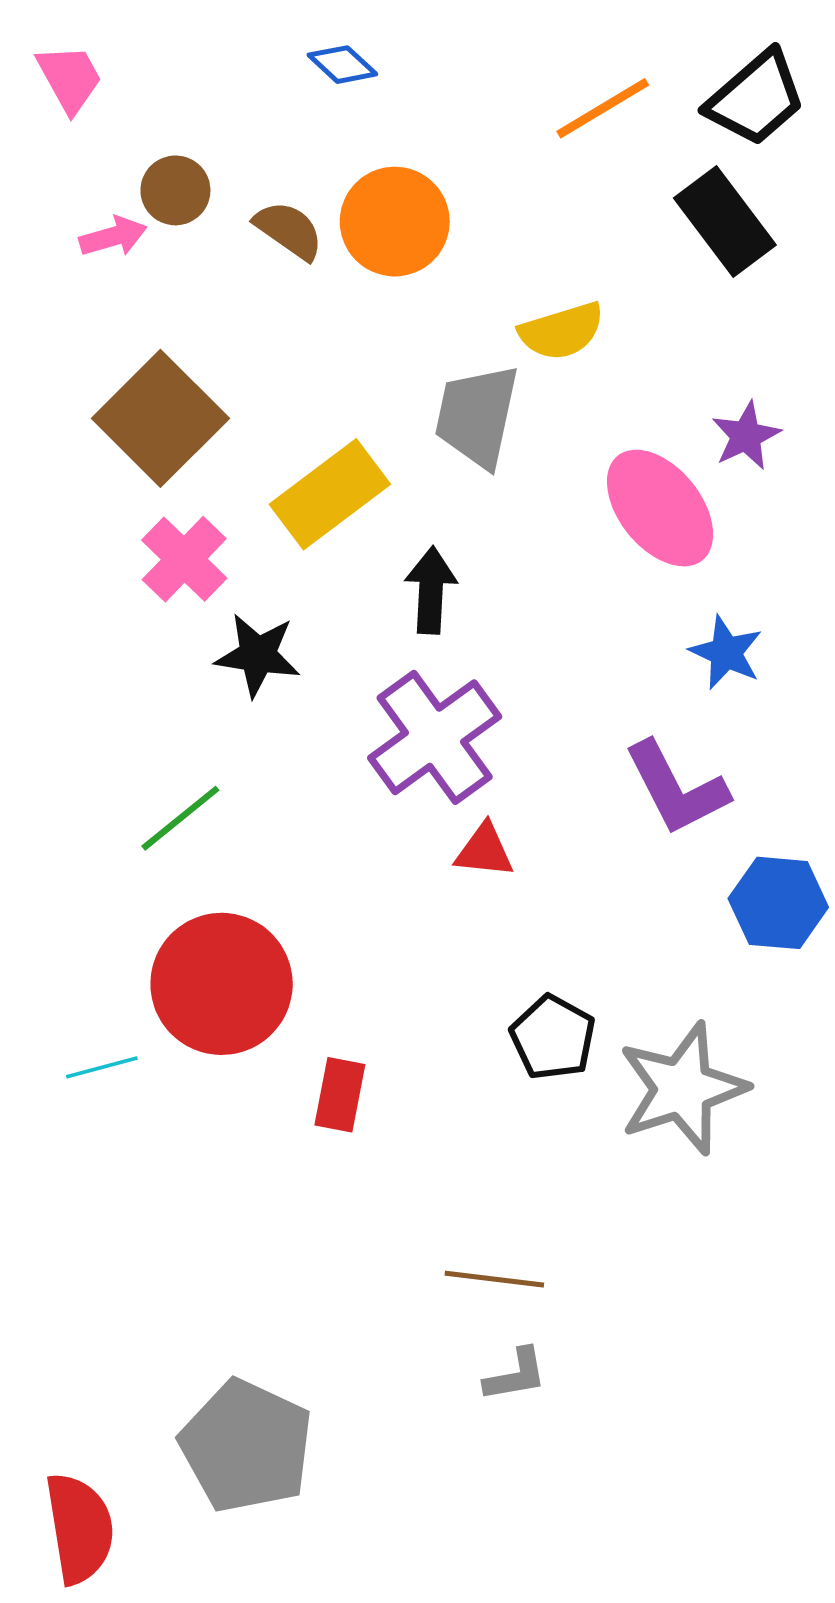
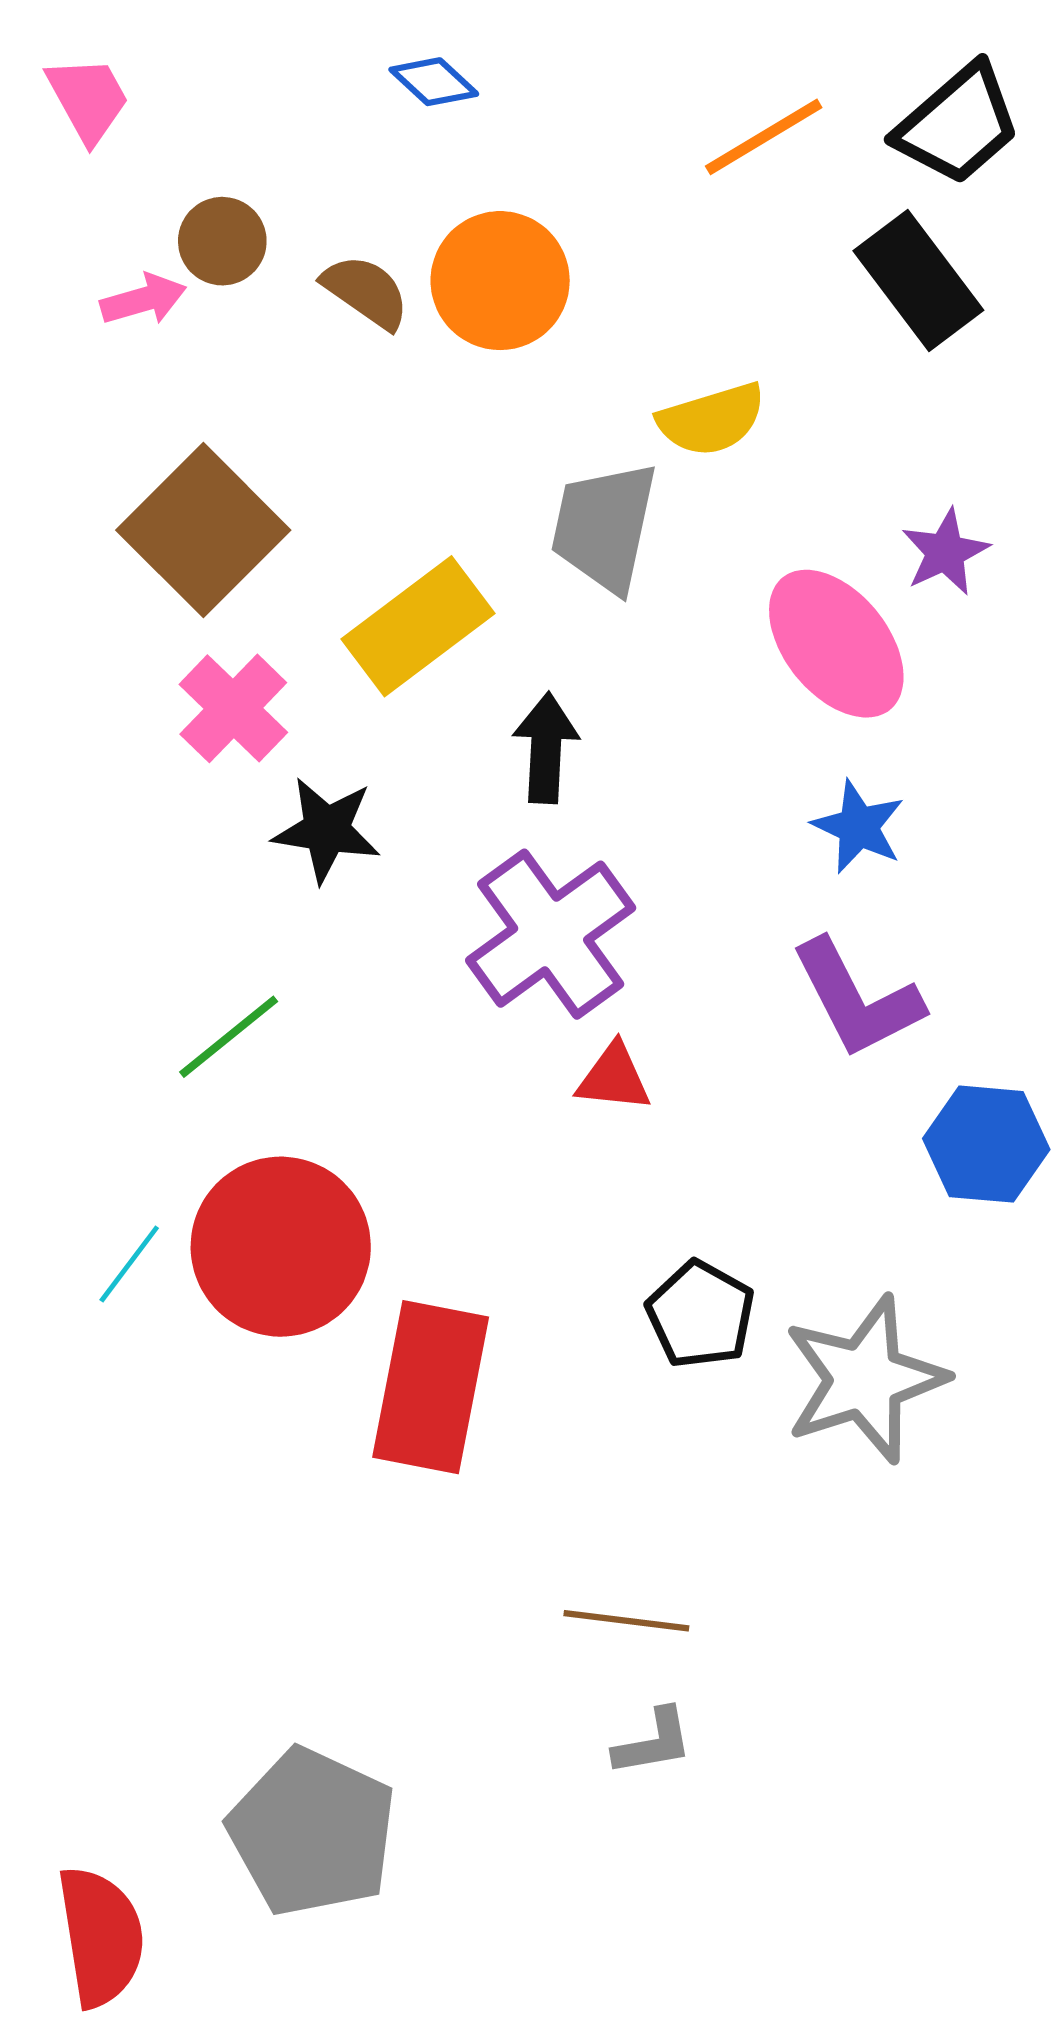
blue star: (726, 653) -> (858, 827), moved
cyan line: (102, 1067) -> (129, 1264), moved, turned -38
red rectangle: (340, 1095) -> (431, 1387), size x1.8

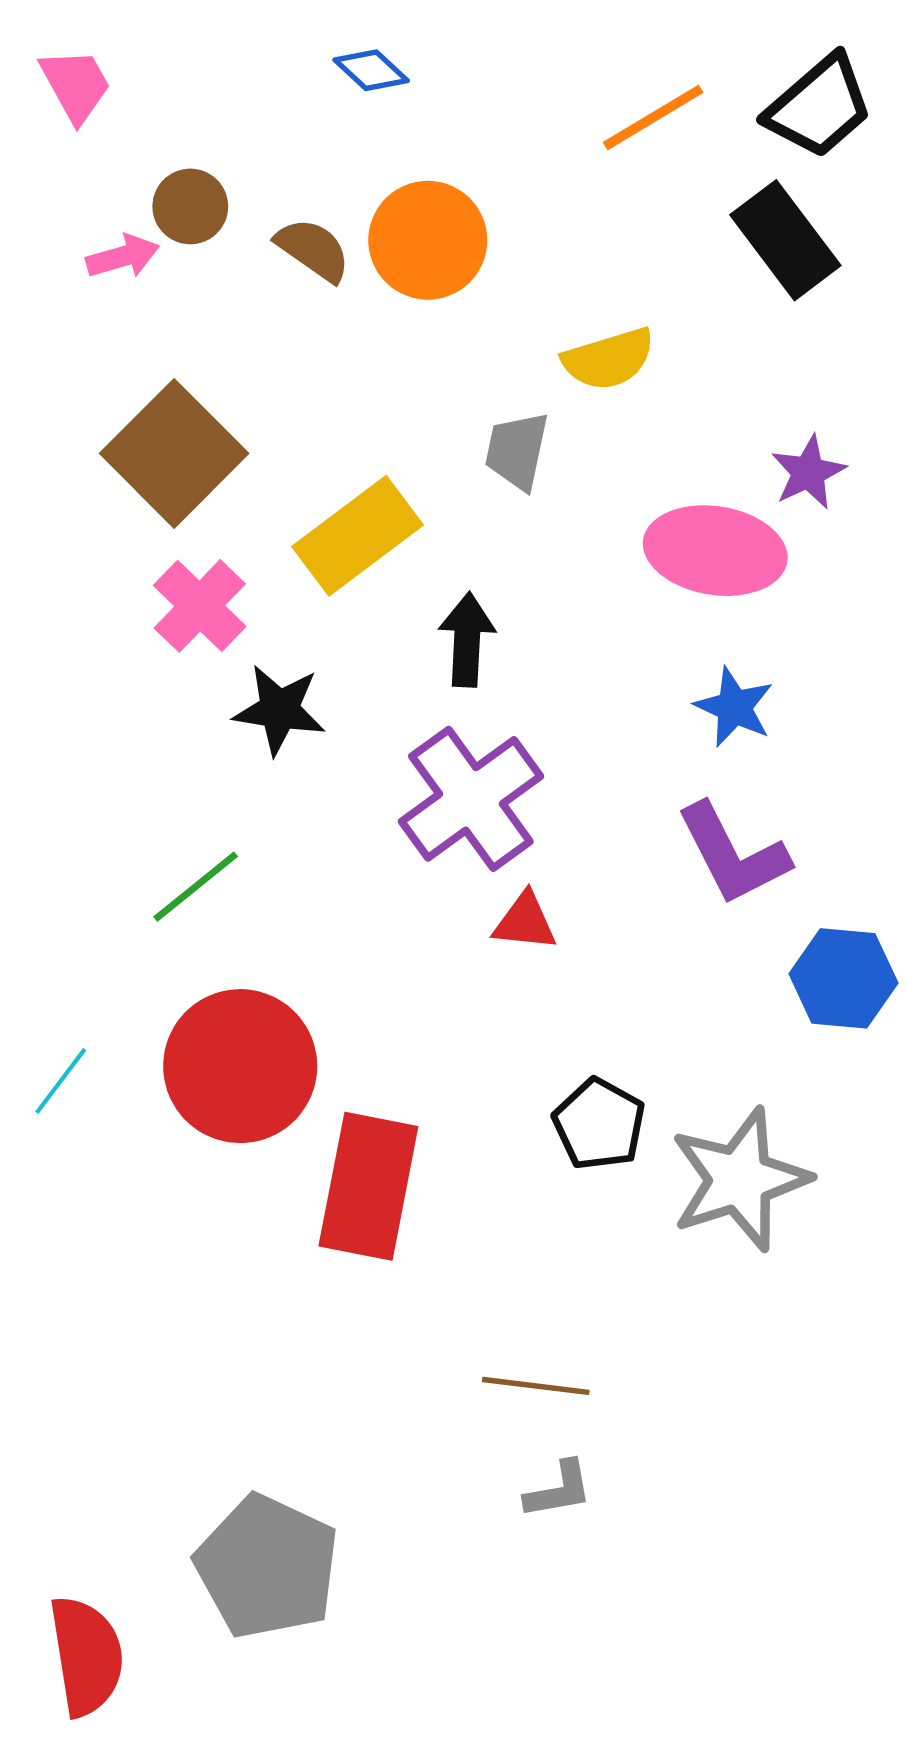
gray trapezoid: (604, 527) -> (517, 451), size x0.7
pink ellipse: (836, 644) -> (715, 551), turned -42
cyan line: (129, 1264) -> (61, 1081), moved

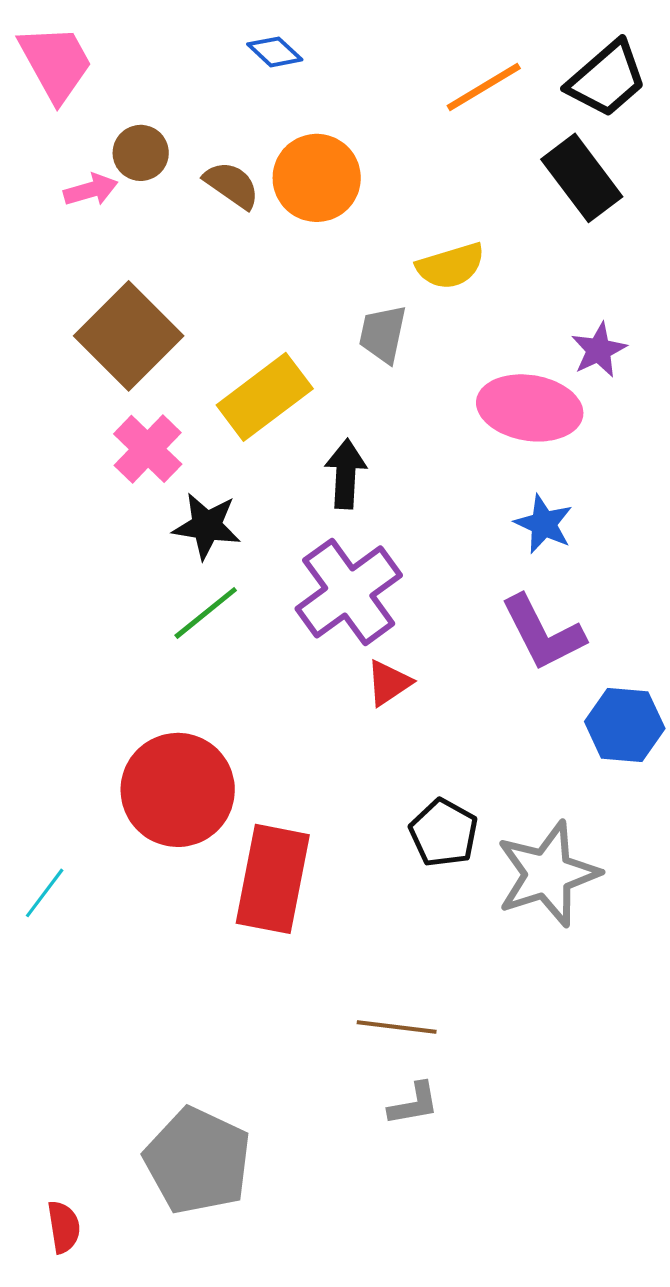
pink trapezoid: (76, 85) -> (56, 63), size x1.4
green line: (196, 887) -> (206, 613), moved
red triangle: (525, 922) -> (389, 683), turned -40
cyan line: (61, 1081) -> (45, 893), moved
red semicircle: (86, 1656) -> (64, 1227), size x0.6

